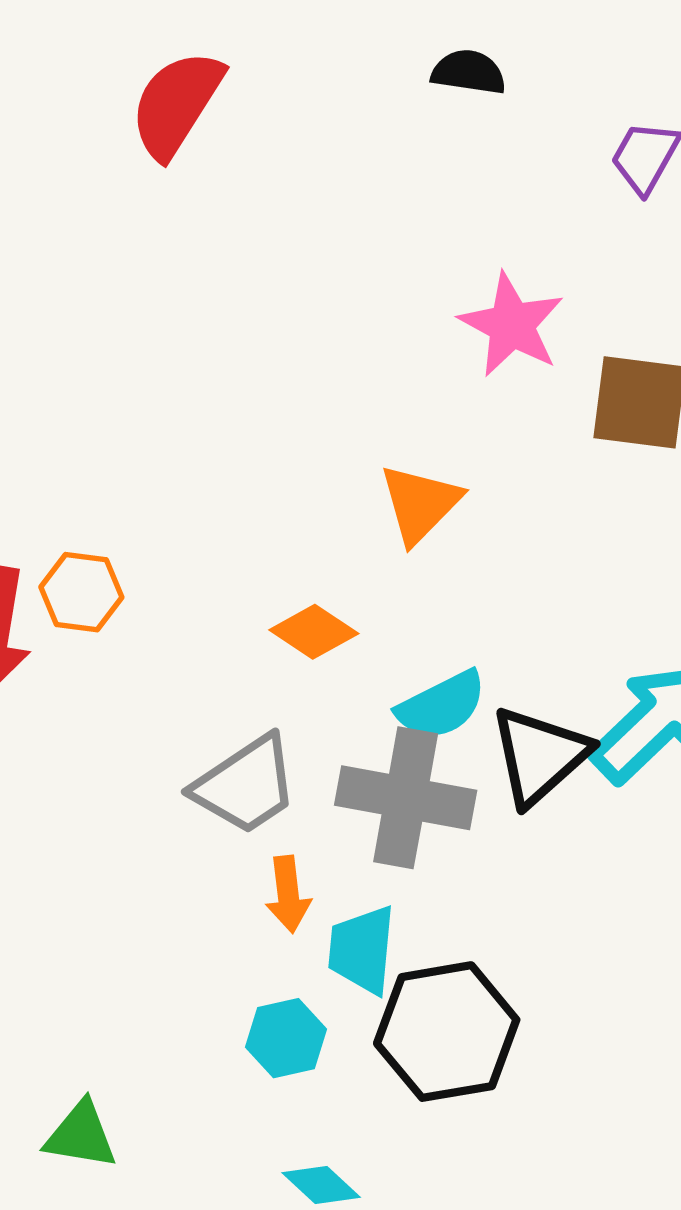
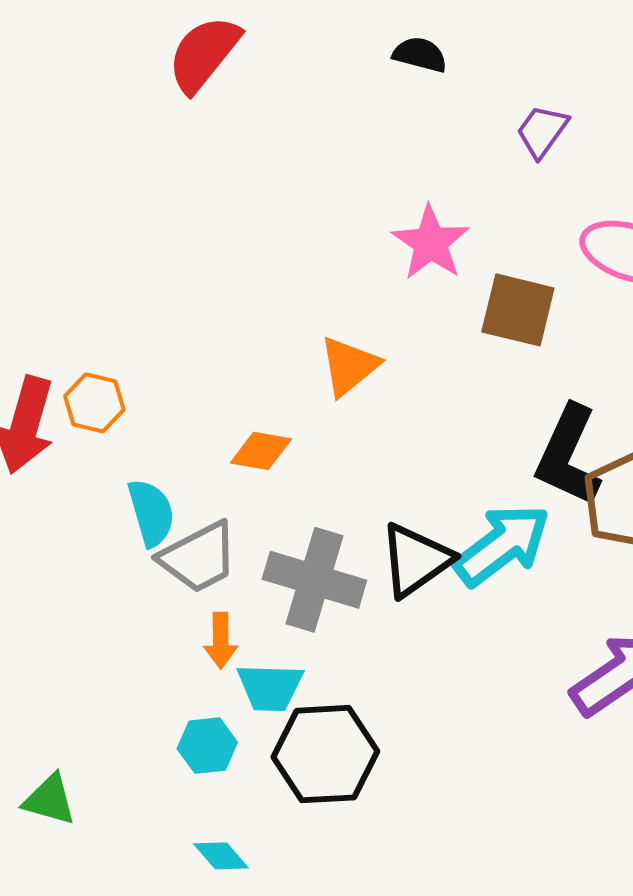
orange diamond: (314, 632) -> (261, 451), turned -30
cyan semicircle: (442, 705) -> (151, 513), moved, turned -86
cyan trapezoid: (362, 950) -> (270, 687), turned -100

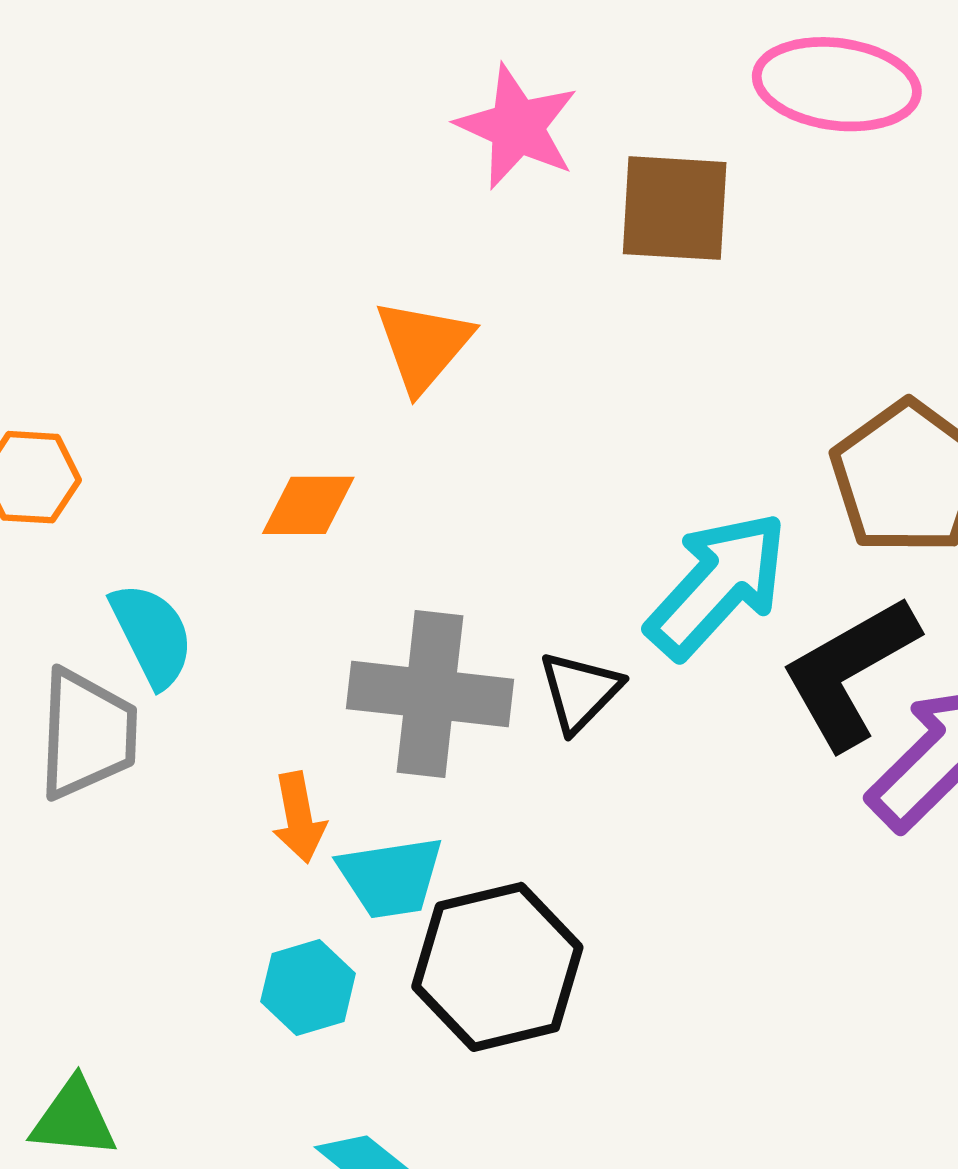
black L-shape: (568, 456) -> (850, 672), moved, turned 46
gray trapezoid: (199, 557) -> (87, 734), moved, turned -50
black triangle: (416, 560) -> (580, 691), moved, size x0.7

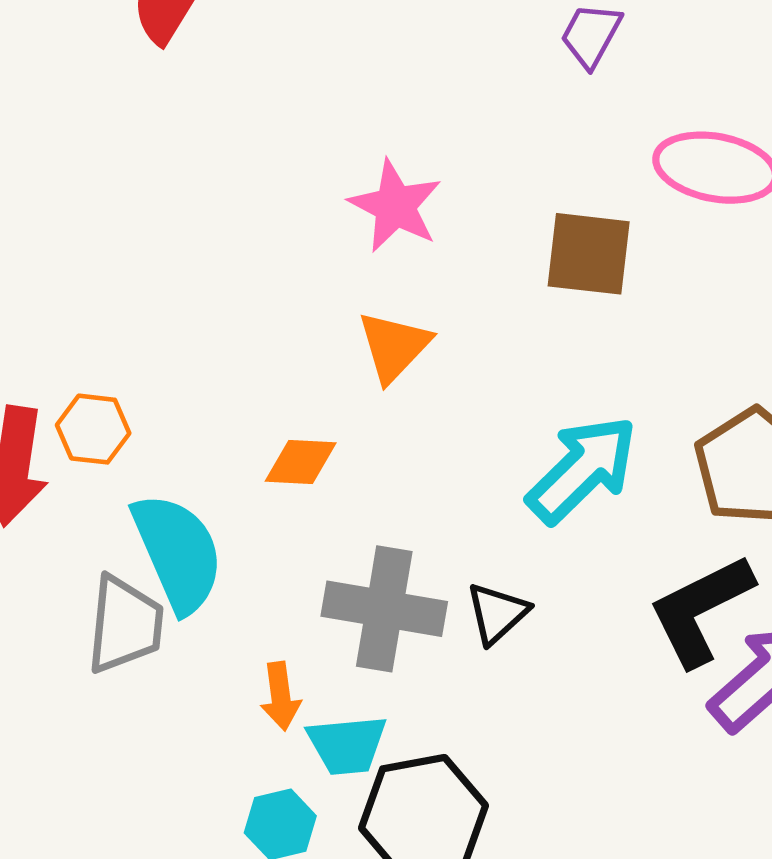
pink star: (517, 127) -> (395, 206), moved
cyan arrow: (717, 585) -> (582, 469), moved
cyan semicircle: (152, 635) -> (178, 553), size x1.5

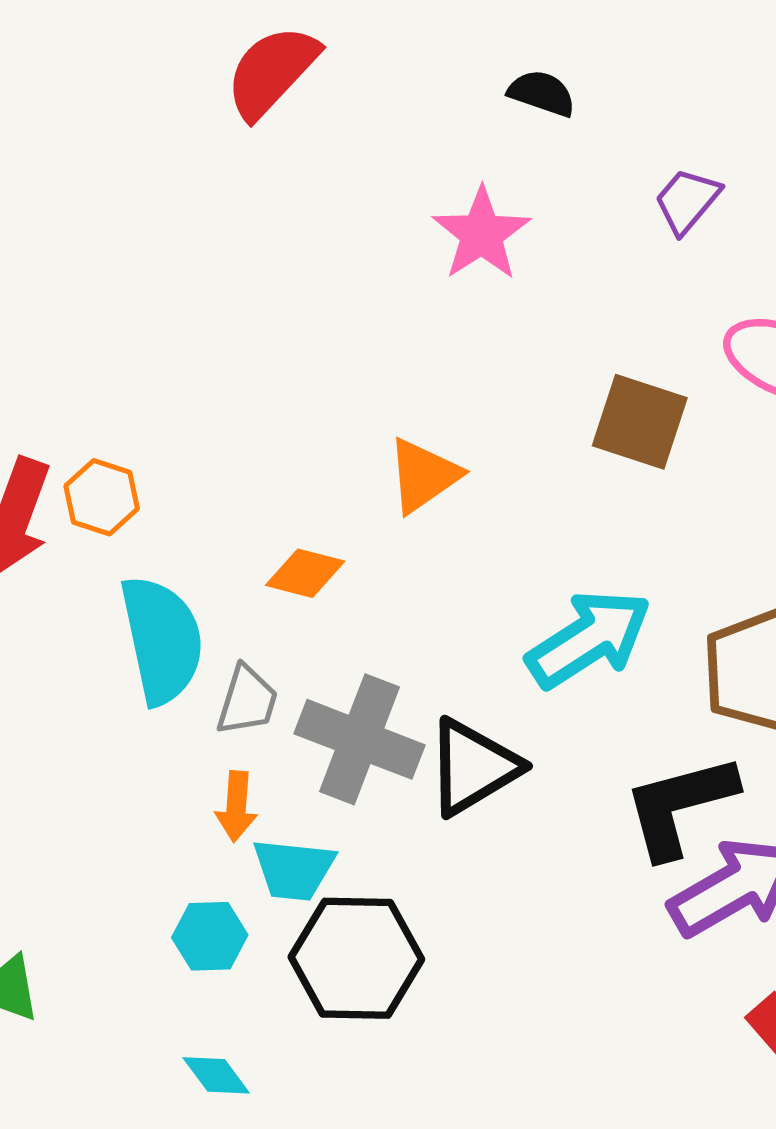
pink star: (395, 206) -> (481, 234), moved
black triangle: (497, 613) -> (473, 767), size x1.5
gray trapezoid: (125, 625) -> (247, 700), moved, size x0.7

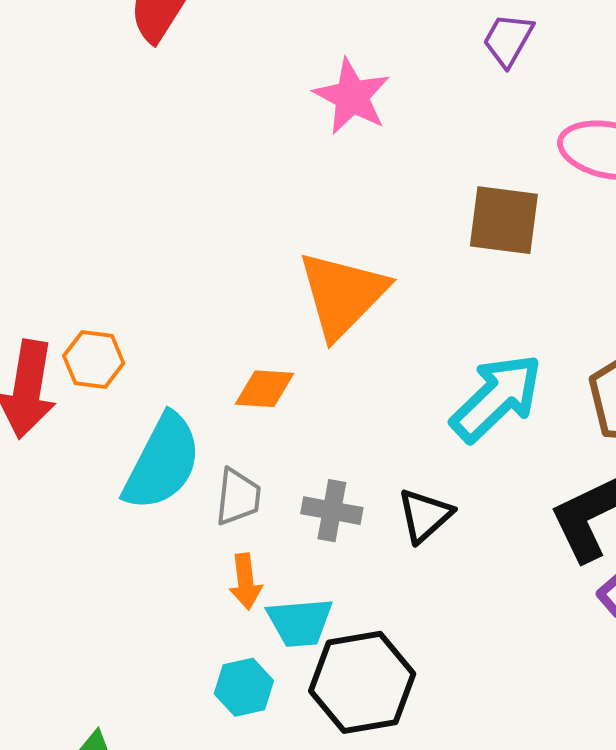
orange triangle: (423, 476) -> (342, 295), size x1.5
cyan semicircle: (162, 640) -> (162, 462), turned 50
gray cross: (360, 739) -> (332, 511), size x0.6
black triangle: (473, 767) -> (425, 515), size x0.7

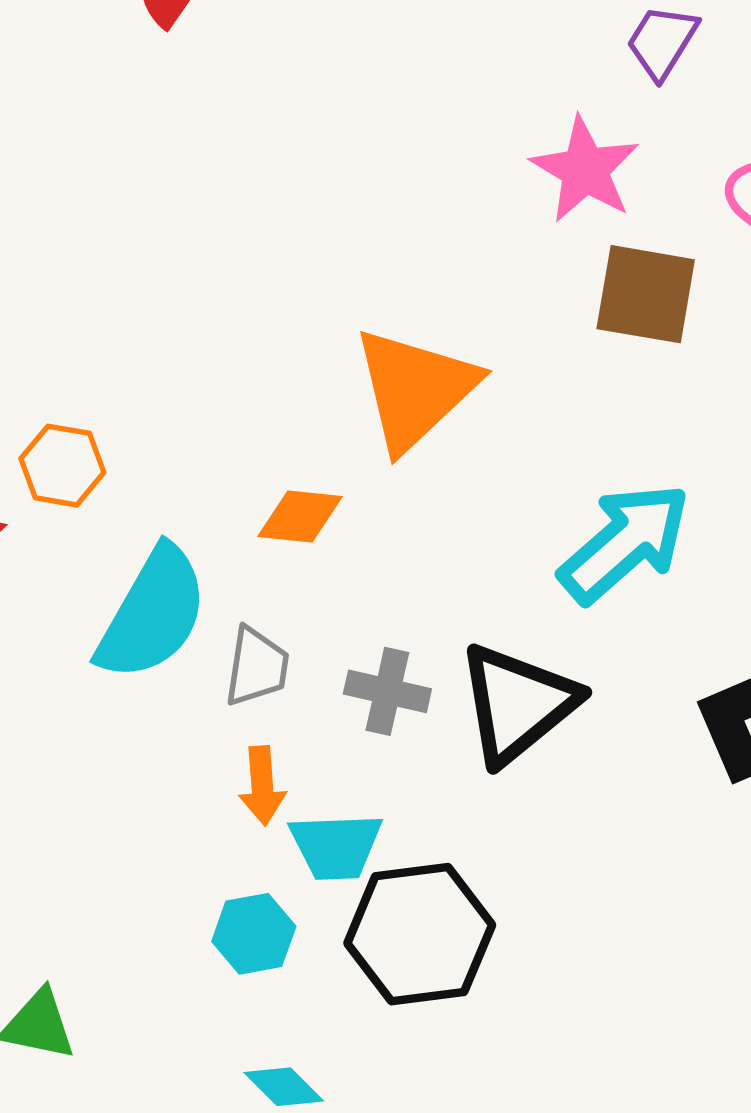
pink star: (352, 97) -> (585, 170), moved
black triangle: (425, 515) -> (517, 704), size x1.6

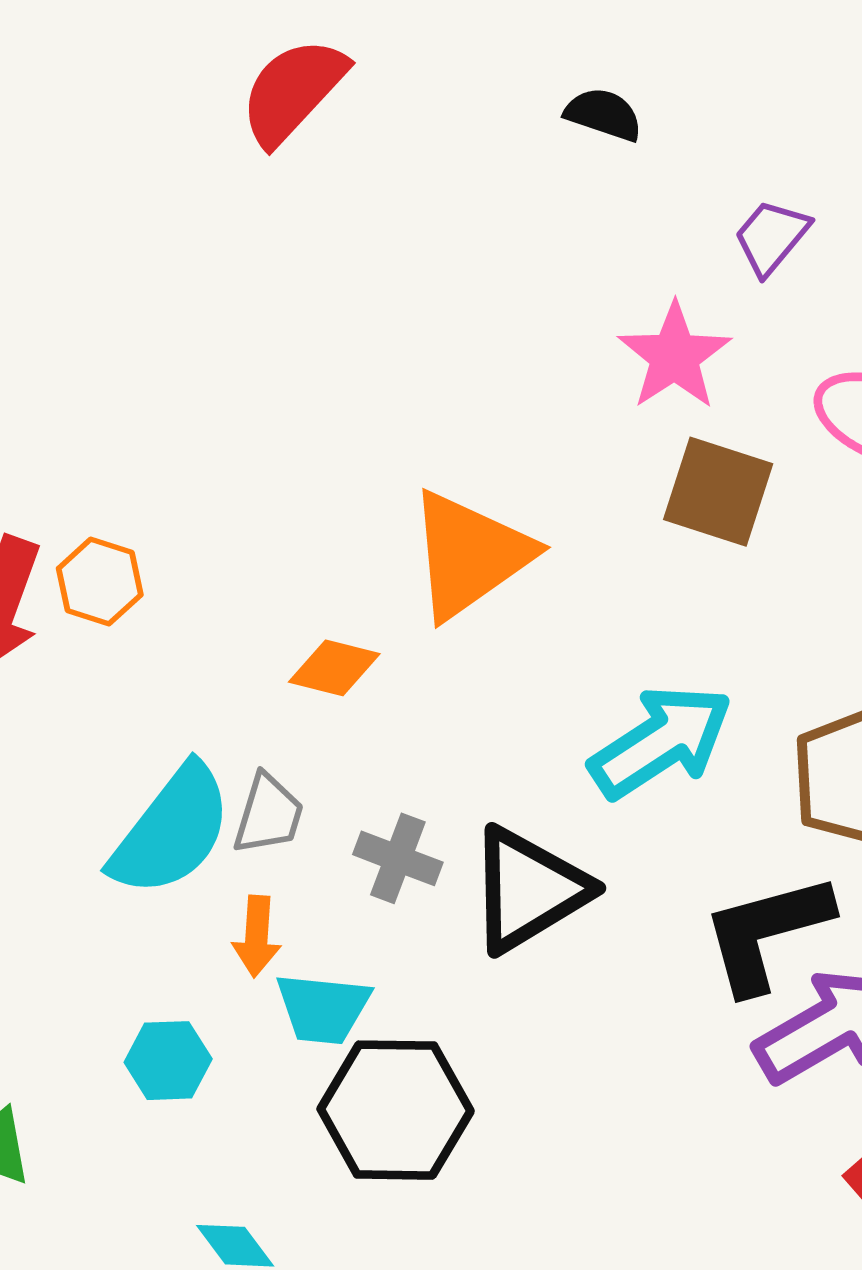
cyan semicircle: (152, 614) -> (171, 831), moved
cyan hexagon: (254, 934) -> (168, 1061), moved

